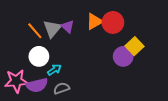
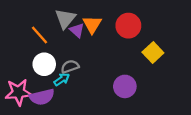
orange triangle: (94, 21) -> (92, 24), moved, turned -30
gray triangle: (52, 29) -> (65, 19), moved
purple circle: (123, 56) -> (125, 86), moved
gray semicircle: (62, 88) -> (70, 67), moved

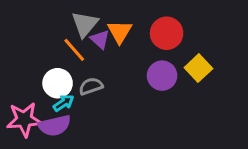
orange line: (40, 35) -> (74, 50), moved
cyan arrow: (62, 79) -> (64, 103), moved
purple circle: (125, 86) -> (162, 76), moved

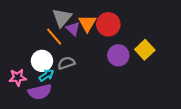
red circle: (167, 33) -> (108, 24), moved
pink star: (24, 120) -> (18, 77), moved, size x0.7

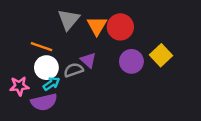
purple triangle: (73, 29) -> (88, 60), moved
orange line: (54, 37) -> (42, 47), moved, turned -30

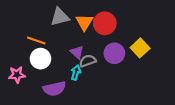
gray triangle: (69, 20) -> (60, 17), turned 36
gray semicircle: (74, 70) -> (88, 61), moved
cyan arrow: (51, 84) -> (76, 73), moved, turned -40
purple semicircle: (44, 102) -> (54, 89), moved

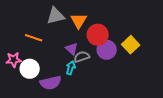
red circle: (105, 23) -> (98, 35), moved
white circle: (41, 59) -> (30, 69), moved
pink star: (17, 75) -> (14, 60), moved

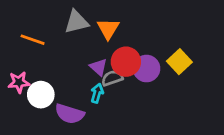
red circle: (98, 35) -> (126, 62), moved
orange line: (34, 38) -> (33, 40), moved
purple semicircle: (51, 83) -> (70, 114), turned 30

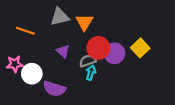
purple triangle: (98, 67) -> (63, 51), moved
cyan arrow: (97, 93) -> (91, 73), moved

